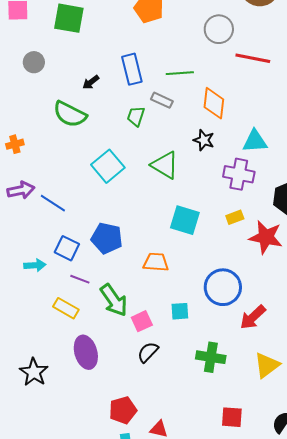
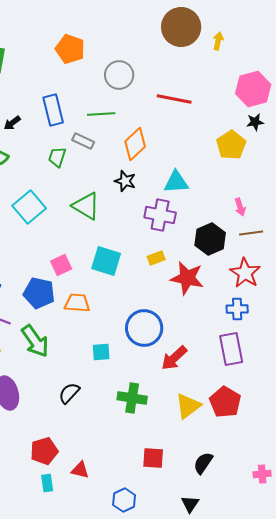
gray circle: (219, 29) -> (119, 75), moved
orange diamond: (214, 103) -> (135, 144), turned 40
blue pentagon: (107, 238) -> (39, 293), moved
pink square: (142, 321) -> (61, 265), moved

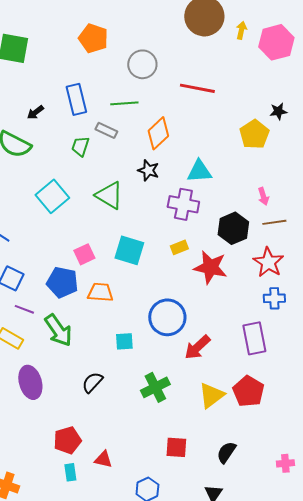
pink hexagon: (253, 89) -> (276, 42), moved
blue cross: (237, 309) -> (274, 298), moved
green cross: (132, 398) -> (155, 387), turned -36

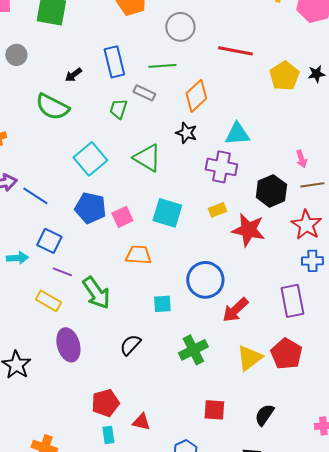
yellow pentagon: (254, 134) -> (284, 76), moved
blue pentagon: (62, 282) -> (90, 208), moved

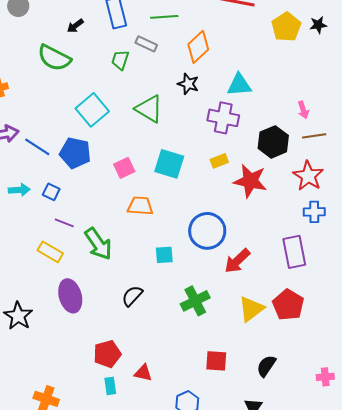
blue pentagon: (90, 208) -> (75, 153), moved
blue square: (49, 241) -> (51, 192), size x0.7
cyan arrow: (17, 258) -> (19, 190), moved

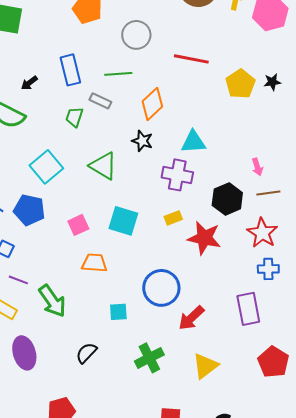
red pentagon: (288, 305) -> (273, 362), moved

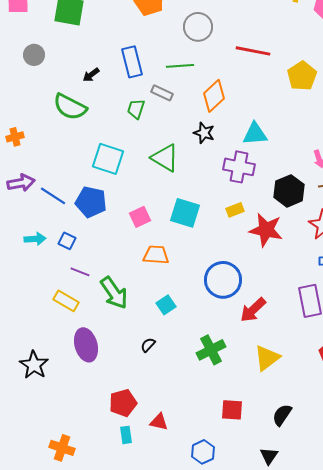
cyan square: (46, 167) -> (108, 159), turned -32
cyan square: (118, 312) -> (166, 305), moved, turned -30
black semicircle: (86, 353) -> (148, 345), size x0.7

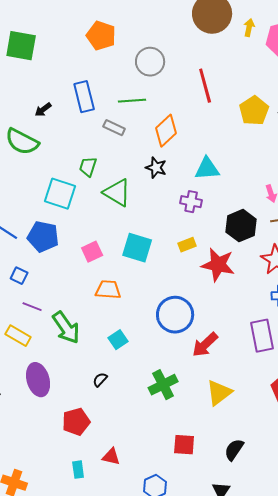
red line: (253, 51) -> (205, 86), turned 64
green trapezoid: (136, 109) -> (88, 167), moved
purple cross: (239, 167) -> (191, 202), size x0.7
red pentagon: (123, 403) -> (76, 422), moved

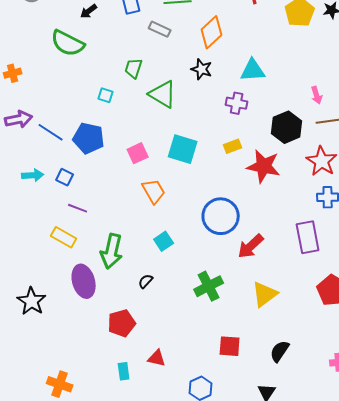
cyan square: (60, 194) -> (106, 95), size x0.5
orange trapezoid: (108, 290) -> (154, 191), turned 56
green arrow: (66, 328) -> (112, 251), moved, turned 48

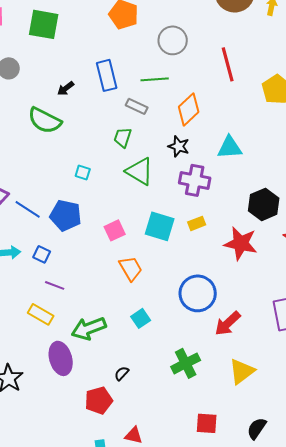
green trapezoid: (134, 68) -> (123, 137), moved
purple cross: (237, 103) -> (195, 180), moved, size x1.4
yellow rectangle: (233, 146) -> (197, 223), moved
green arrow: (112, 251) -> (89, 328), turned 56
black semicircle: (146, 281) -> (122, 373), moved

